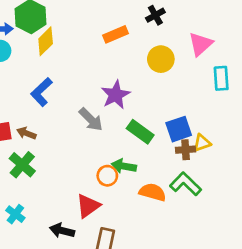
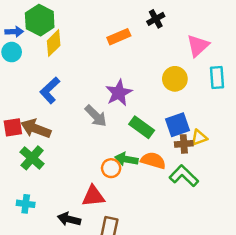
yellow circle: (161, 59) -> (175, 79), moved
brown arrow: (26, 133) -> (36, 129), size x1.6
orange semicircle: (153, 192) -> (153, 160), moved
red triangle: (88, 206) -> (93, 196), turned 30
cyan cross: (15, 214) -> (26, 204), turned -30

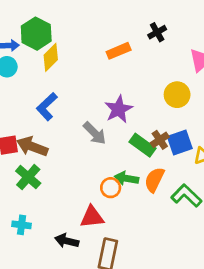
brown cross: (184, 144) -> (160, 140), moved, turned -30
orange semicircle: (153, 160) -> (154, 180), turned -80

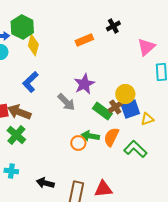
yellow diamond: (51, 57) -> (33, 45), turned -30
yellow circle: (177, 95) -> (125, 94), moved
red triangle: (92, 217) -> (103, 189), moved

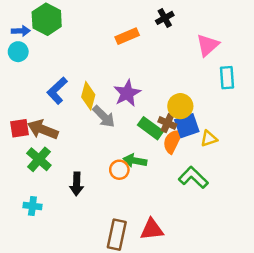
yellow diamond: (33, 45) -> (88, 96), moved
brown cross: (115, 107) -> (167, 123), turned -32
orange semicircle: (111, 137) -> (173, 141), moved
black arrow: (45, 183) -> (77, 184), moved, turned -102

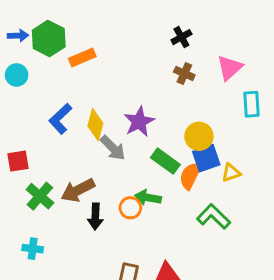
blue arrow: (21, 31) -> (18, 36), moved
orange rectangle: (127, 36) -> (82, 57), moved
brown cross: (167, 123) -> (184, 74), moved
brown arrow: (43, 129) -> (78, 190), moved, turned -48
black arrow: (77, 184) -> (95, 217), moved

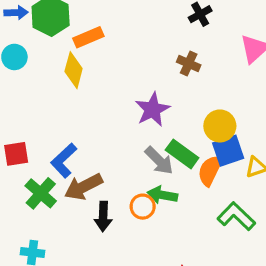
brown cross: (184, 74) -> (189, 64), moved
blue L-shape: (60, 119) -> (64, 160), moved
yellow diamond: (95, 125) -> (74, 70), moved
gray arrow: (113, 148) -> (159, 160), moved

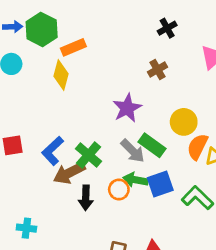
brown cross: (189, 64) -> (157, 69), turned 36
blue square: (228, 151) -> (160, 184), moved
orange semicircle: (210, 170) -> (197, 147), moved
green cross: (41, 193) -> (89, 155), moved

